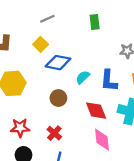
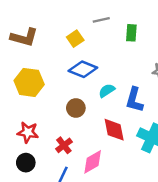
gray line: (47, 19) -> (101, 20), moved
yellow square: (41, 44) -> (75, 39), moved
pink diamond: (102, 140) -> (93, 162), moved, turned 55

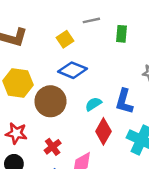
cyan semicircle: (107, 91) -> (93, 104), moved
brown circle: (76, 108) -> (50, 101), moved, size x1.6
red diamond: (114, 130) -> (103, 131), turned 40

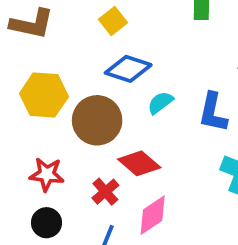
cyan semicircle: (93, 104) -> (160, 103), moved
red diamond: (103, 131) -> (139, 163), moved, turned -75

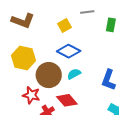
cyan semicircle: (160, 103) -> (74, 74), moved
red star: (47, 174) -> (31, 95), moved

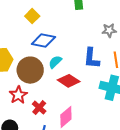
red star: (31, 95) -> (18, 95), turned -30
red diamond: (67, 100) -> (69, 81), moved

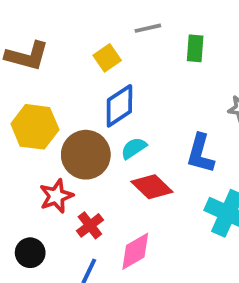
blue diamond: (43, 41) -> (119, 106), turned -55

